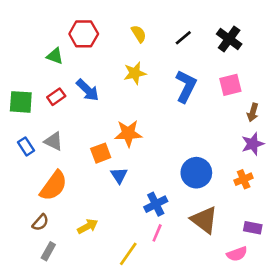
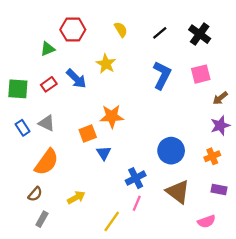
green triangle: (55, 56) -> (48, 49), turned -42
yellow star: (135, 73) -> (106, 64), moved, turned -30
brown arrow: (253, 112) -> (220, 98), turned 35
purple rectangle: (253, 228) -> (219, 189), moved

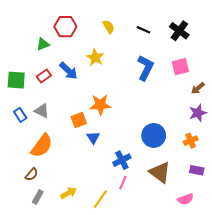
black line: (160, 33) -> (143, 30), turned 64
yellow arrow: (76, 197) -> (68, 193), moved

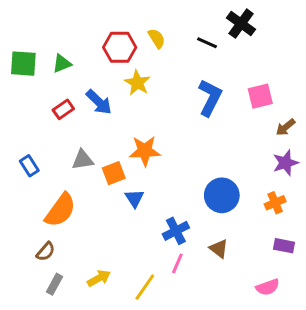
red hexagon: (65, 27) -> (120, 47), moved
black cross: (179, 31) -> (241, 24), moved
green square: (16, 80) -> (23, 64), moved
gray triangle: (42, 111) -> (83, 160), moved, turned -35
brown triangle: (160, 172) -> (219, 249), moved, size x0.6

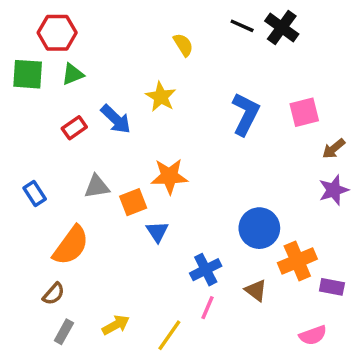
black line: (207, 43) -> (242, 26), moved
red hexagon: (120, 47) -> (57, 33), moved
orange cross: (275, 203) -> (297, 261), moved, size x1.5

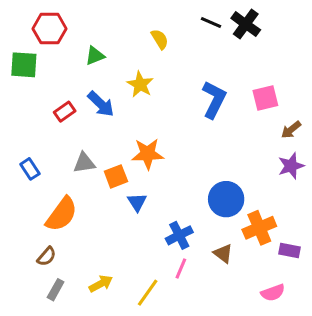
green triangle: (73, 74) -> (95, 56), moved

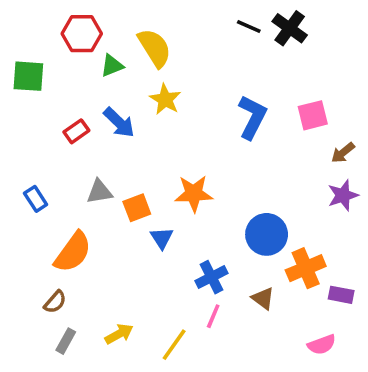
red hexagon: (50, 29) -> (82, 34), moved
yellow semicircle: (160, 39) -> (155, 48), moved, size x1.6
orange star: (148, 154) -> (194, 194), moved

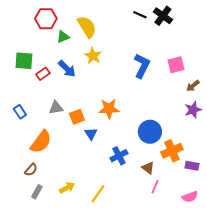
green square: (28, 76) -> (24, 61), moved
pink line: (213, 316) -> (155, 187), moved
pink semicircle: (322, 345) -> (190, 197), moved

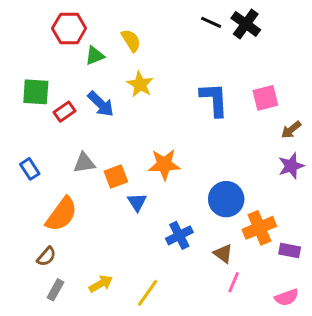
yellow semicircle: (87, 27) -> (131, 41), size x0.7
blue L-shape: (142, 66) -> (214, 99), turned -30

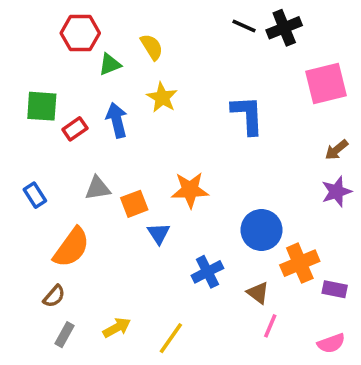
black cross: (246, 24) -> (284, 28), turned 32
pink square: (265, 98) -> (326, 84), moved, size x1.4
blue arrow: (101, 104) -> (117, 120), turned -148

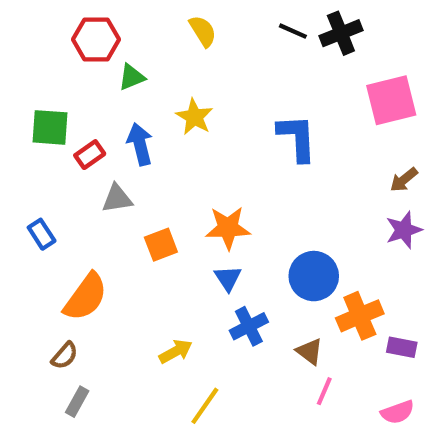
yellow semicircle: (152, 47) -> (203, 31), moved
gray triangle: (98, 188) -> (117, 199), moved
blue triangle: (159, 233) -> (228, 278), moved
yellow arrow: (117, 328) -> (176, 351), moved

